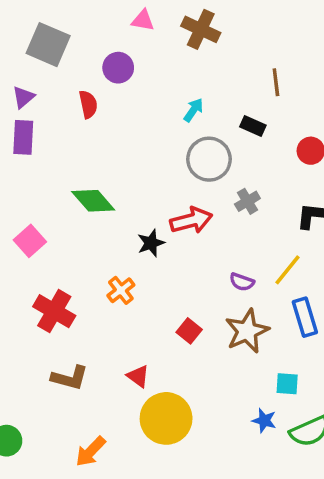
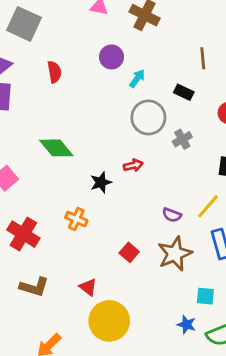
purple circle: (118, 68) -> (112, 57), moved
gray cross: (247, 201) -> (182, 139), moved
red arrow: (191, 220) -> (133, 165), size x0.6
orange cross: (121, 290) -> (76, 219), turned -30

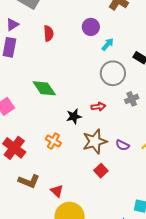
gray cross: (182, 139) -> (132, 99), moved
red square: (129, 252) -> (101, 171), moved
brown star: (175, 254) -> (95, 141), moved
brown L-shape: (34, 287) -> (29, 181), moved

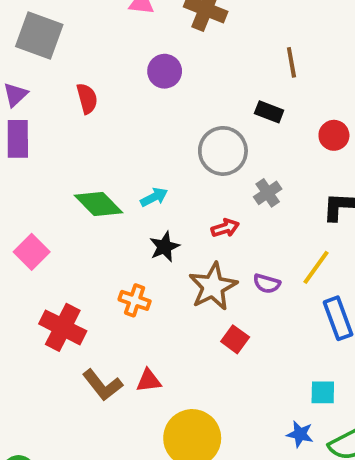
cyan arrow: (108, 44) -> (154, 197), moved, turned 32
red arrow: (98, 107) -> (225, 228), moved
brown L-shape: (29, 181) -> (103, 385), turned 40
red triangle: (57, 191) -> (149, 381), moved, turned -40

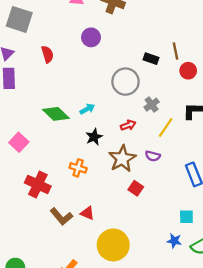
brown line: (291, 62) -> (176, 51), moved
yellow line: (316, 267) -> (166, 127), moved
red triangle: (149, 381) -> (87, 213), turned 32

